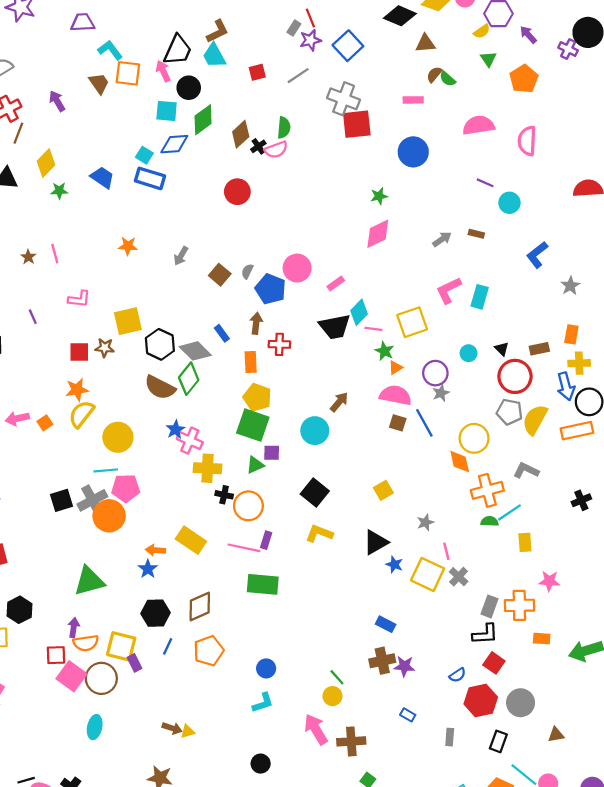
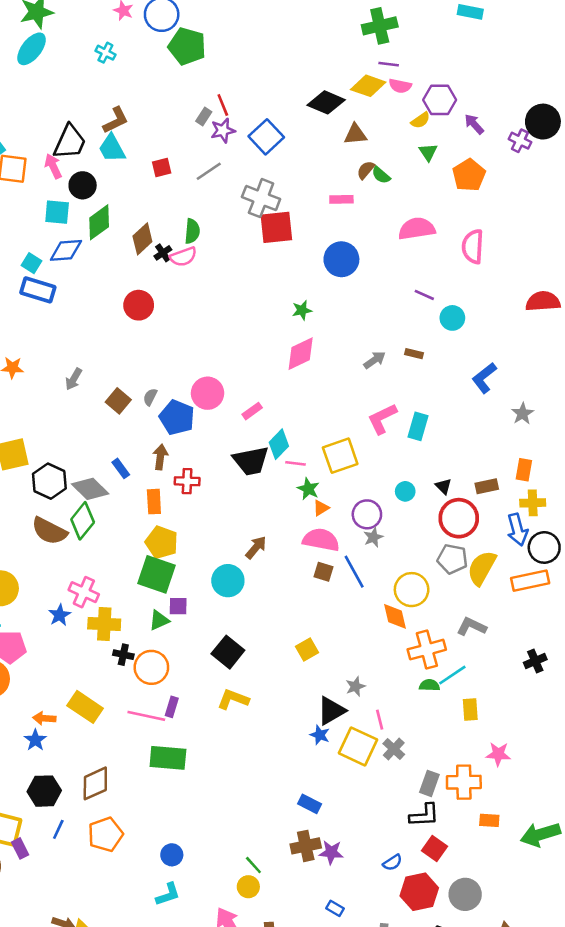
blue star: (175, 430) -> (60, 615), moved
black triangle: (376, 542) -> (331, 711), moved

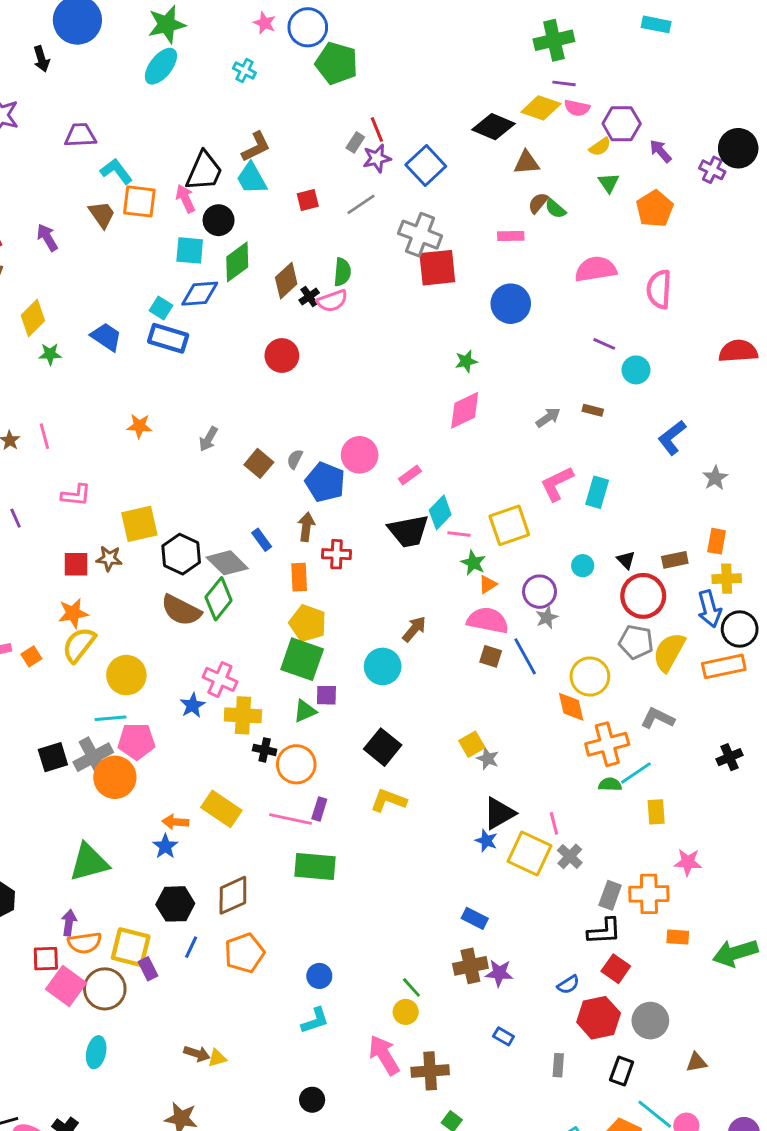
gray star: (355, 686) -> (488, 759), moved, turned -30

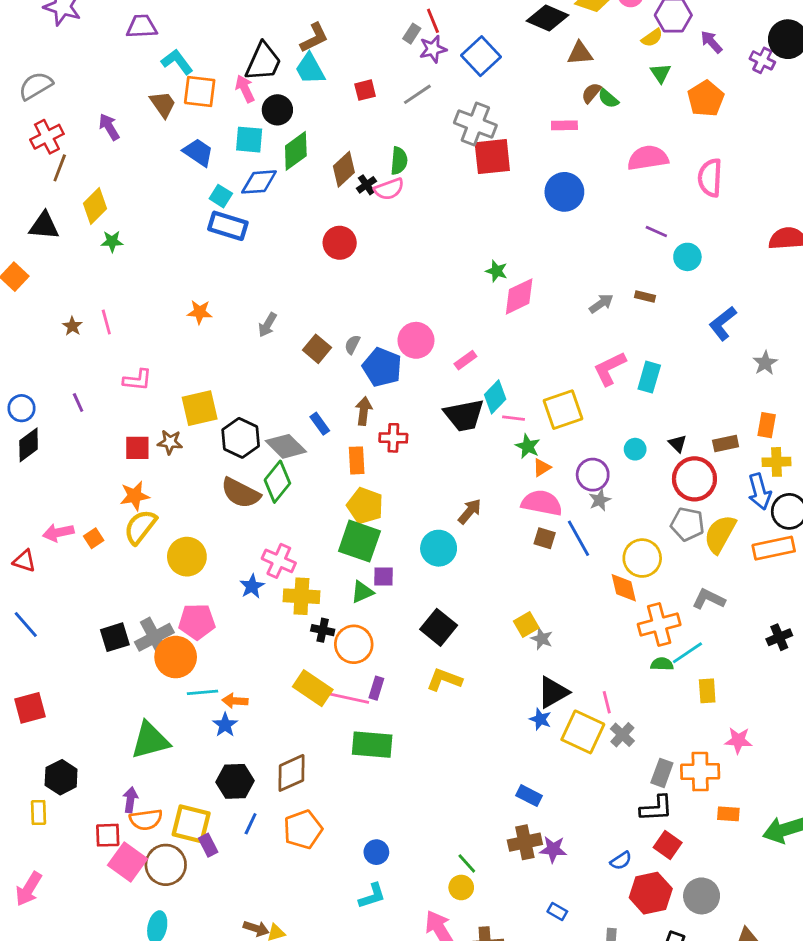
blue trapezoid: (106, 337) -> (198, 152), moved
green star: (466, 361) -> (497, 271), moved, turned 30
cyan line: (111, 718) -> (202, 692), moved
yellow rectangle: (221, 809) -> (313, 688), moved

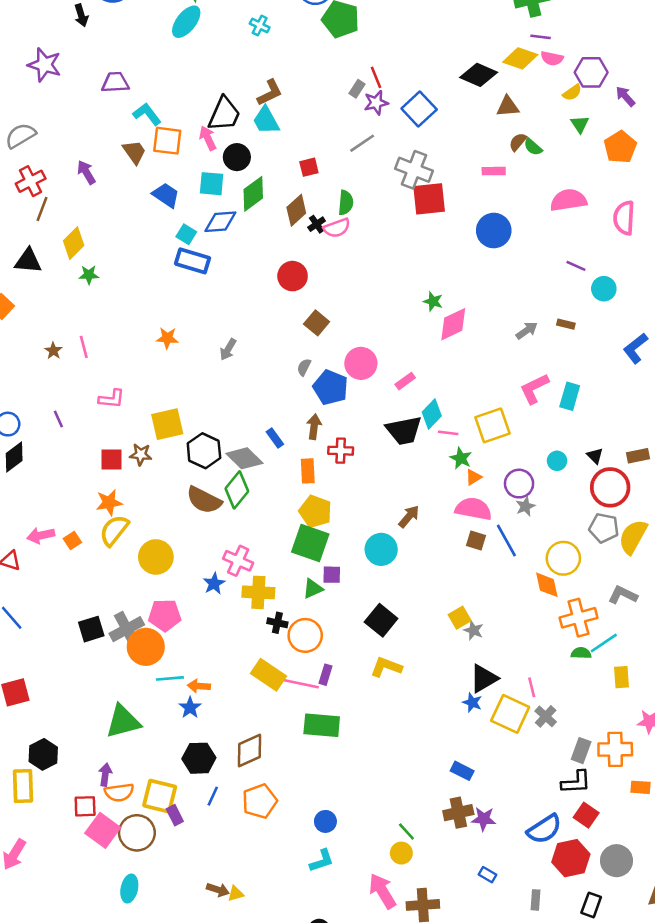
red square: (365, 90) -> (309, 167), moved
brown square: (317, 349) -> (317, 323), moved
yellow rectangle: (38, 813) -> (23, 786), size x1.5
blue semicircle: (621, 861) -> (544, 829), size x1.8

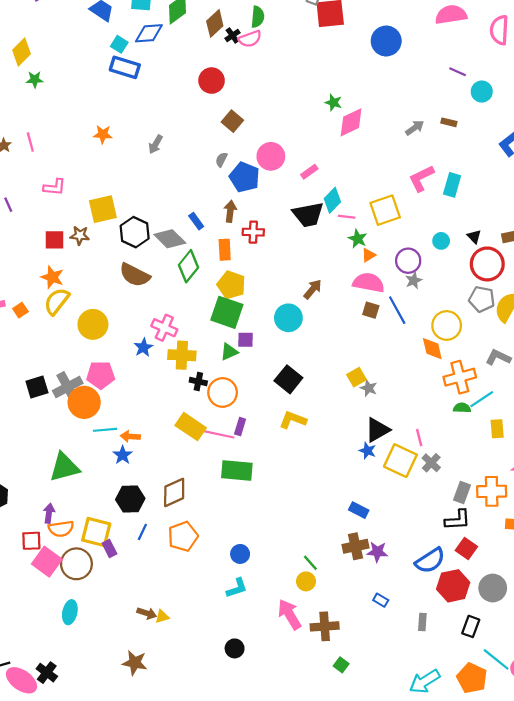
green diamond: (237, 490) -> (188, 266), moved
orange star: (109, 503) -> (52, 277), turned 30

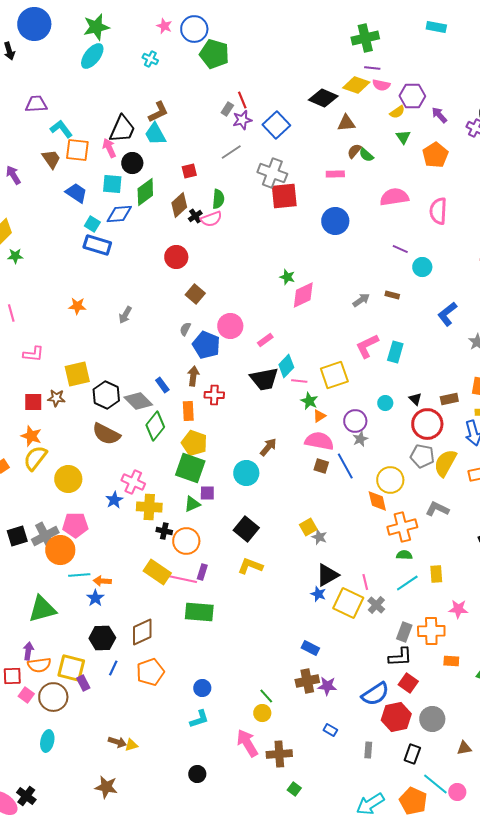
cyan line: (482, 399) -> (407, 583), moved
pink square: (47, 562) -> (26, 695), size x0.6

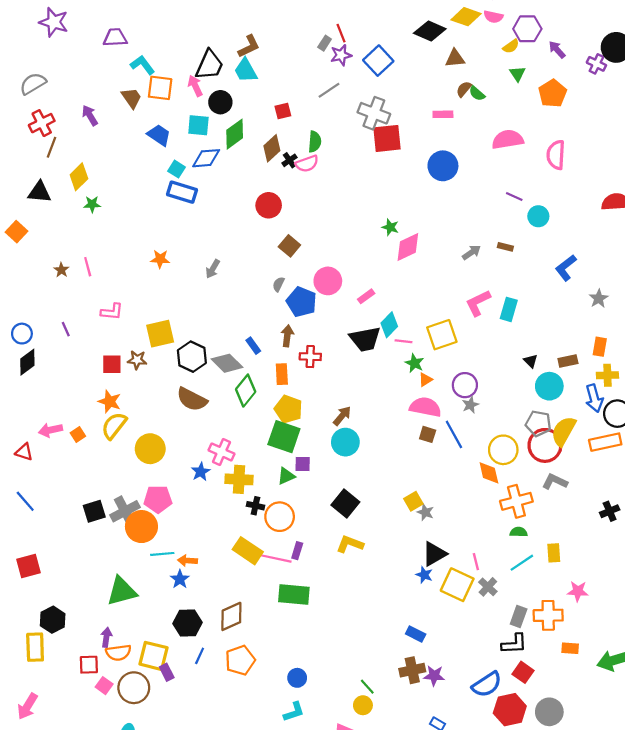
cyan circle: (385, 403) -> (549, 386), moved, size x1.6
red circle: (427, 424) -> (545, 445), moved
brown arrow: (268, 447) -> (342, 416), moved

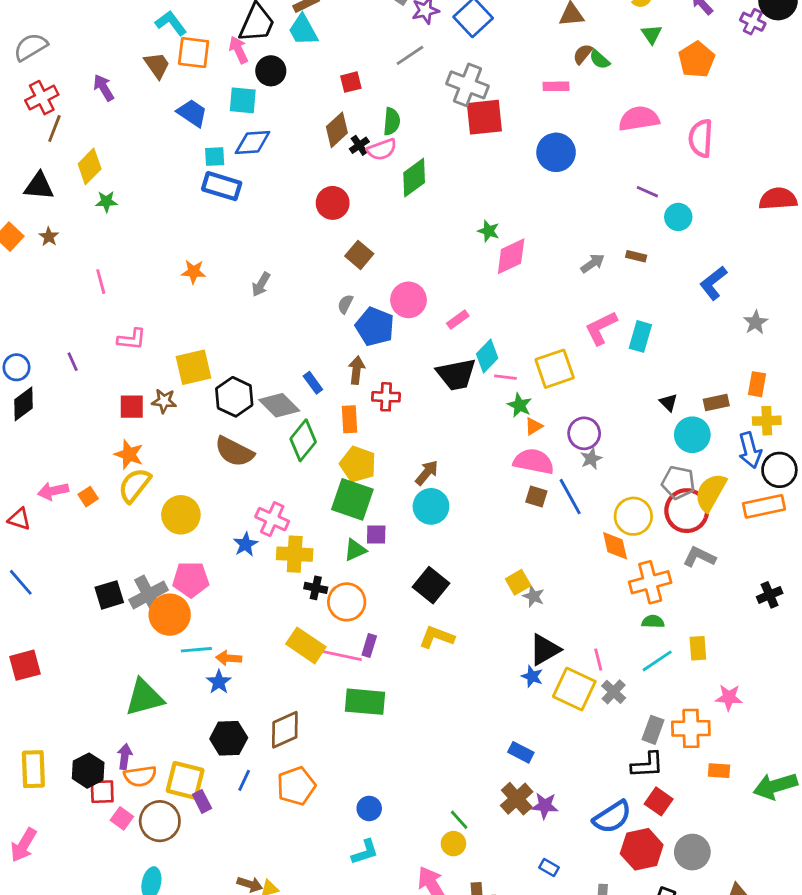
green diamond: (235, 134) -> (414, 178), moved
cyan square: (177, 169) -> (215, 157), turned -35
brown star: (61, 270) -> (49, 237), moved
black hexagon: (53, 620) -> (88, 771), moved
brown cross: (412, 670) -> (517, 799), turned -30

